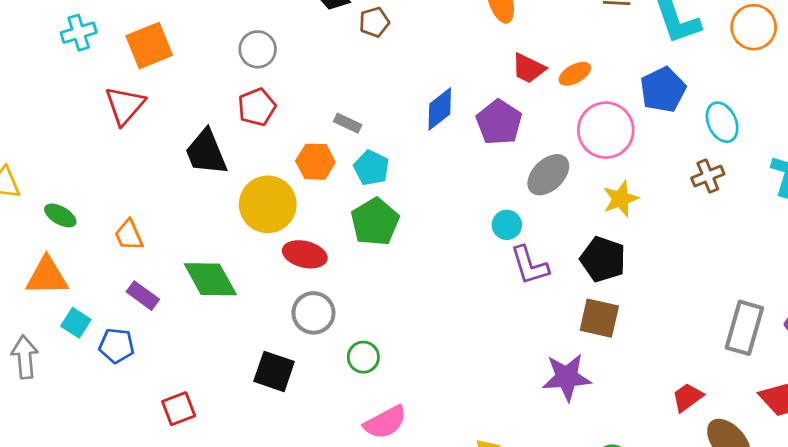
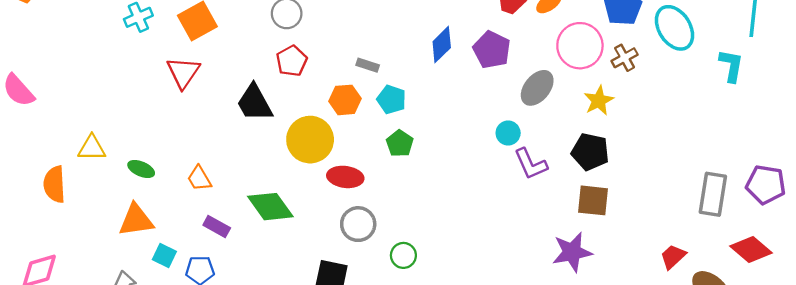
cyan ellipse: (722, 122) -> (674, 28), size x1.4
brown cross: (708, 176) -> (625, 58), moved
green pentagon: (375, 222) -> (400, 143), size x0.7

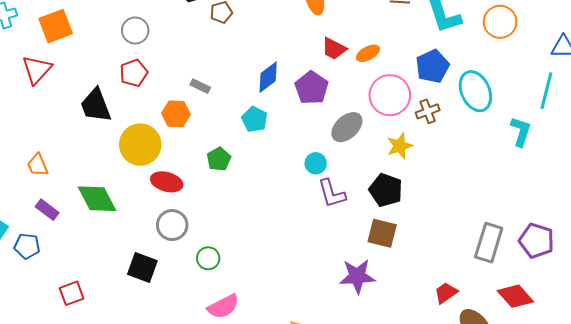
cyan pentagon: (391, 100) -> (254, 119), moved

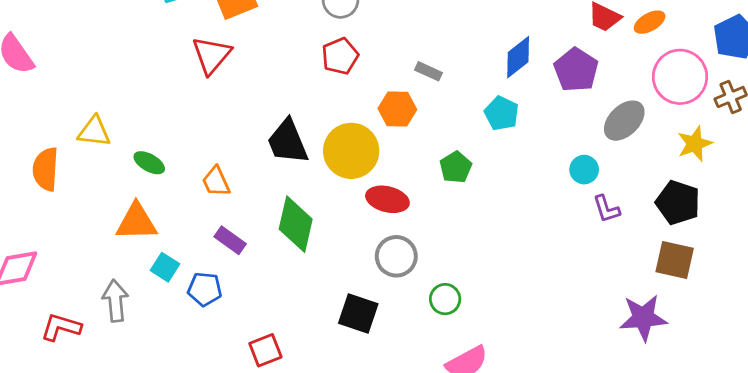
black trapezoid: (96, 105) -> (288, 142), moved
purple L-shape: (332, 193) -> (606, 209), size x0.7
green diamond: (97, 199) -> (296, 224), turned 42

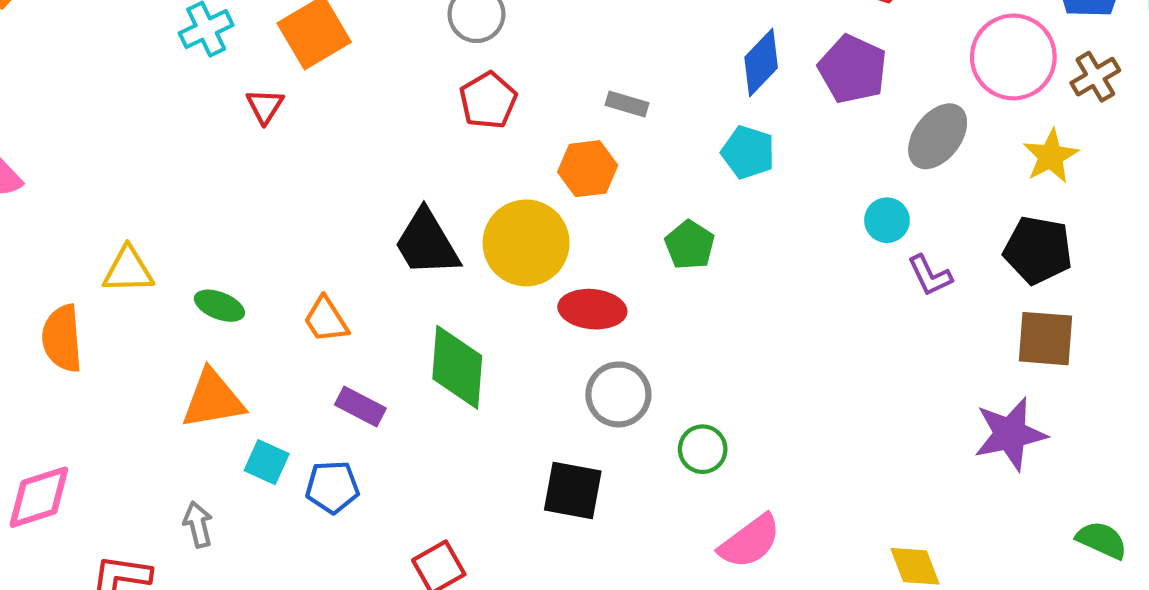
red triangle: (211, 55) -> (265, 106), moved, size x0.6
gray arrow: (115, 301) -> (198, 524), size x0.7

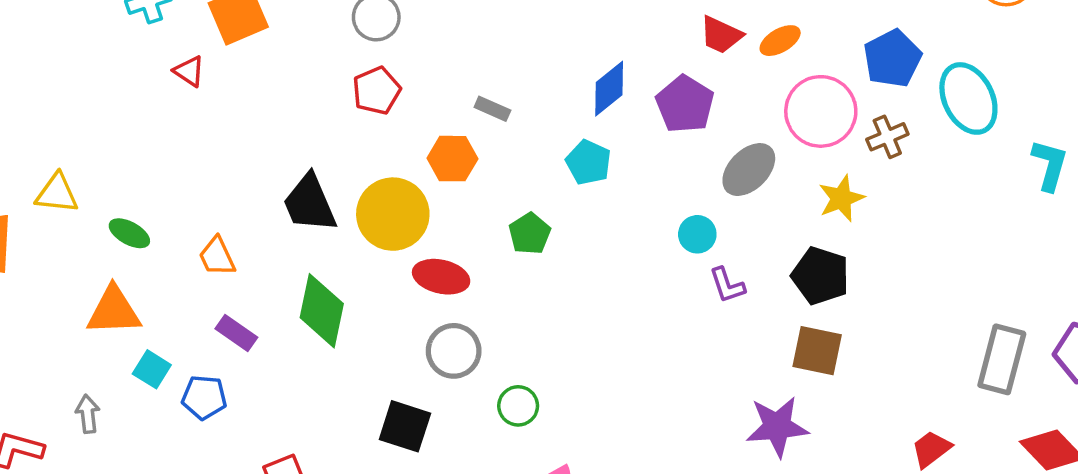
red triangle: (265, 106) -> (189, 71), turned -36

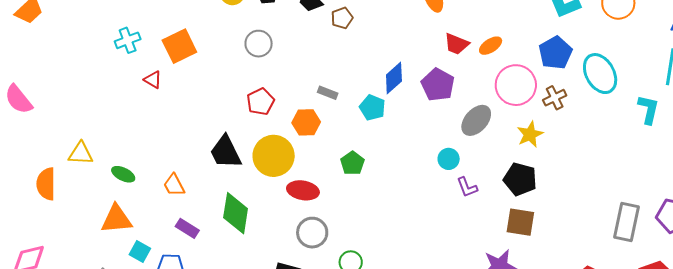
red pentagon: (377, 91) -> (261, 102), moved
cyan pentagon: (588, 162) -> (372, 108), moved

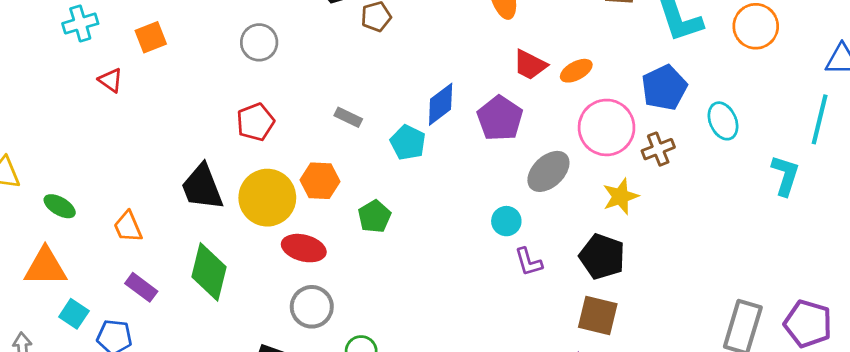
orange square: (179, 46) -> (151, 37), size x0.7
cyan ellipse: (600, 74) -> (723, 121), size x0.7
orange hexagon: (306, 122) -> (320, 181), moved

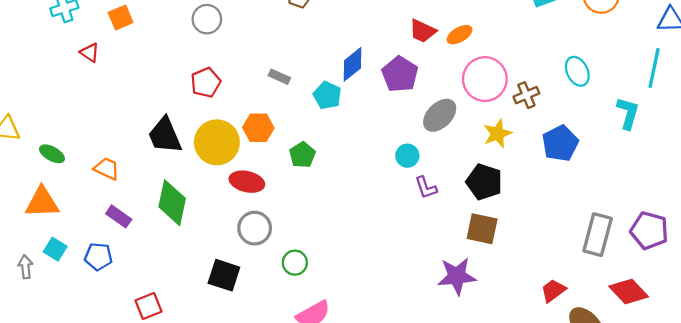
blue pentagon: (664, 88) -> (560, 143), moved
orange trapezoid: (128, 227) -> (107, 169), turned 140
cyan square: (74, 314) -> (55, 249), moved

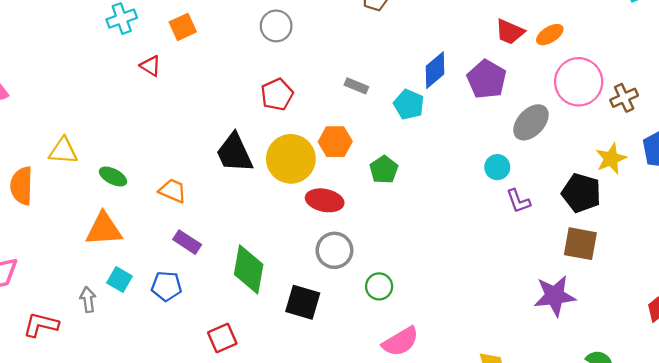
yellow star: (497, 134) -> (611, 159), moved
green diamond: (172, 203) -> (249, 269), moved

